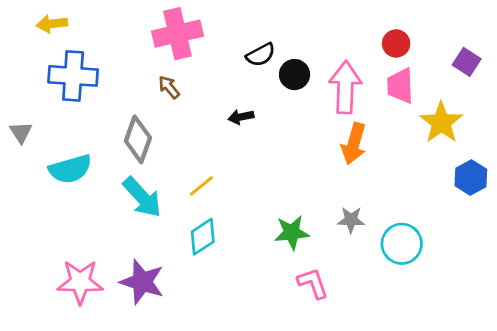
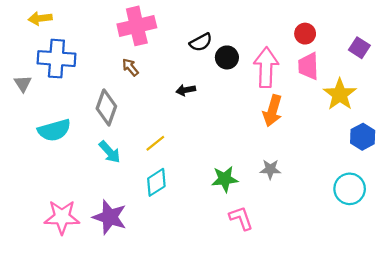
gray triangle: (21, 132) -> (23, 84), moved
cyan arrow: (142, 197) -> (110, 152), size x0.7
cyan circle: (402, 244) -> (350, 189), moved

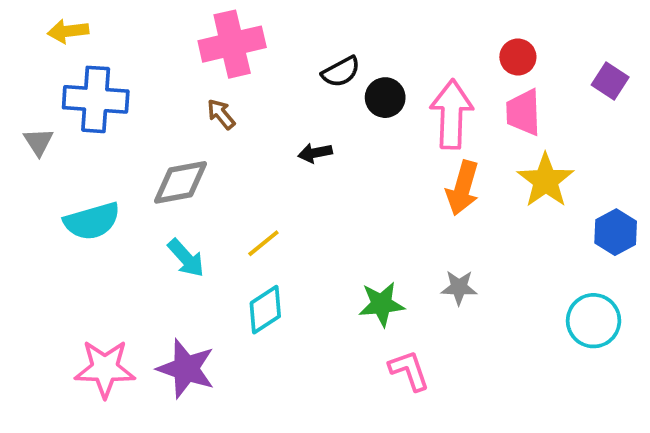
yellow star: (340, 94) -> (546, 181), moved
gray diamond: (106, 107) -> (180, 182), turned 60

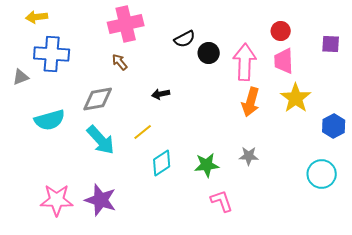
purple square: (610, 81) -> (331, 44), turned -30
gray triangle: (38, 142) -> (21, 77), turned 42
black arrow: (315, 153) -> (161, 94), moved
cyan arrow: (186, 258) -> (101, 140), size x1.4
cyan diamond: (265, 310) -> (162, 163), moved

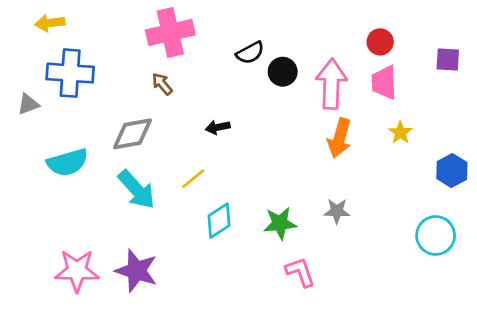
yellow star: (296, 98) -> (400, 133), size x0.6

